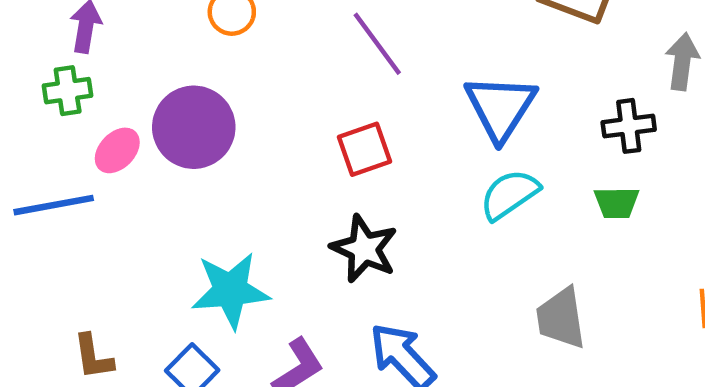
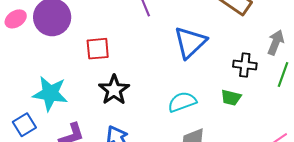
red square: (364, 149) -> (98, 49), moved
cyan semicircle: (510, 194) -> (182, 102), moved

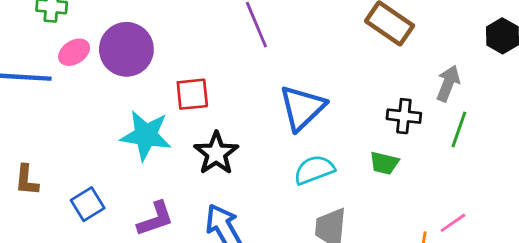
blue triangle: (190, 42) -> (302, 108), moved
cyan star: (50, 93) -> (146, 135), moved

